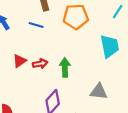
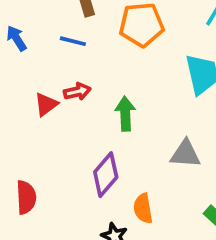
red arrow: (40, 64) -> (77, 92), moved

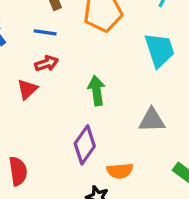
red arrow: (77, 92) -> (46, 63), moved
orange semicircle: (143, 208) -> (120, 171), turned -80

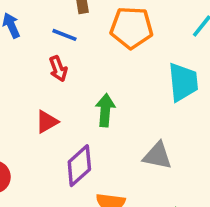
red arrow: (46, 63) -> (58, 69), turned 75
red triangle: (27, 89) -> (47, 122), moved

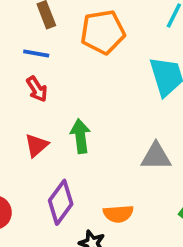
green arrow: (105, 110) -> (80, 136), moved
purple diamond: (79, 166) -> (61, 202), moved

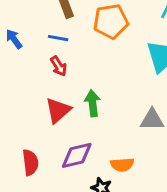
red triangle: (37, 145) -> (58, 110), size x1.4
purple diamond: (61, 202) -> (77, 155), turned 40

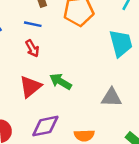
green arrow: (93, 103) -> (61, 82), turned -55

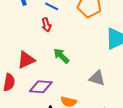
red triangle: (30, 87) -> (26, 60), moved

